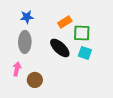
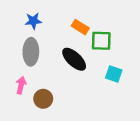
orange rectangle: (65, 22) -> (80, 27), turned 64
cyan square: (85, 53) -> (114, 74), moved

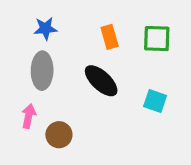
orange rectangle: (80, 27) -> (110, 37), turned 42
green square: (101, 41) -> (157, 39), moved

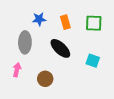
blue star: (45, 28) -> (39, 19), moved
brown circle: (59, 135) -> (45, 79), moved

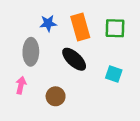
orange rectangle: (65, 22) -> (80, 27), size x1.5

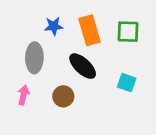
brown circle: (56, 96) -> (63, 96), moved

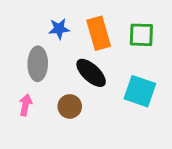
cyan square: (127, 83) -> (140, 91), size x1.5

